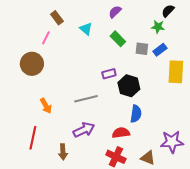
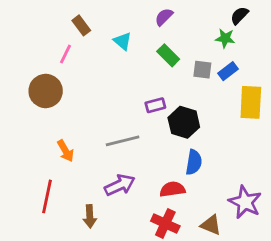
purple star: (172, 142) -> (245, 202), turned 30

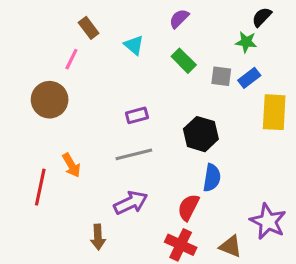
purple rectangle: (155, 105) -> (137, 115), moved
red semicircle: (172, 189) -> (188, 207), turned -55
red line: (47, 196) -> (40, 187), moved

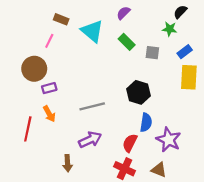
brown rectangle: (89, 28) -> (61, 19), turned -32
cyan triangle: (134, 45) -> (92, 31), size x1.6
blue rectangle: (249, 78) -> (185, 52), moved
purple rectangle: (137, 115) -> (49, 88), moved
purple star: (268, 221) -> (169, 140), moved

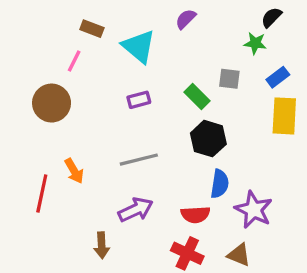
green rectangle: (127, 42) -> (197, 97), moved
purple rectangle: (49, 88) -> (139, 100), moved
red semicircle: (130, 143) -> (195, 215), turned -120

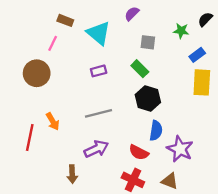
black semicircle: (271, 17) -> (205, 19), moved
gray square: (229, 79) -> (148, 42), moved
red semicircle: (195, 215) -> (139, 152), turned 30

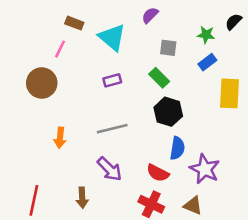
blue rectangle: (197, 55) -> (207, 62), moved
orange arrow: (53, 121) -> (60, 138), turned 36
red line: (30, 137) -> (34, 200), moved
purple arrow: (96, 149) -> (110, 169), turned 70

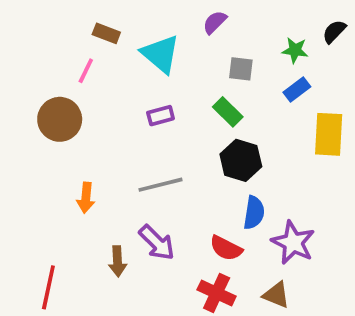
brown arrow: (82, 198) -> (118, 261), moved

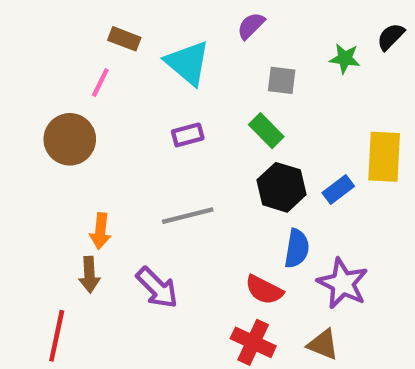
blue rectangle: (297, 89) -> (338, 189), moved
purple arrow: (157, 243) -> (157, 288), moved
brown arrow: (118, 261) -> (89, 275), moved

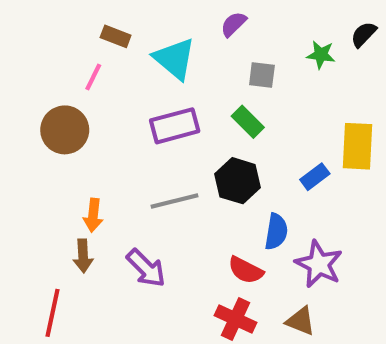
purple rectangle: (188, 135) -> (175, 126), size x1.6
black hexagon: (282, 187) -> (238, 181), moved

